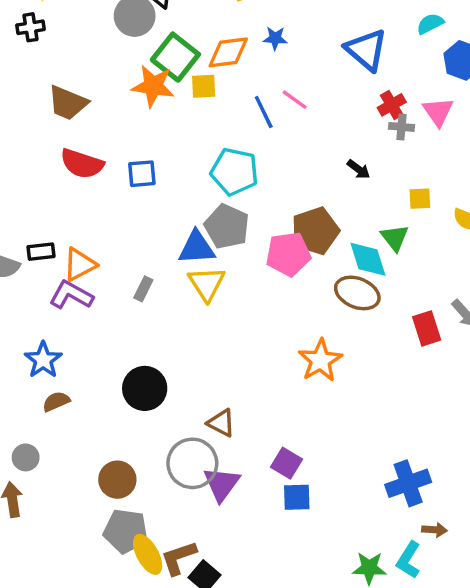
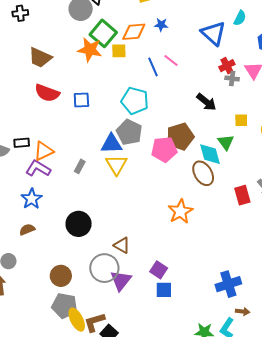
cyan semicircle: (430, 24) -> (240, 18), moved, turned 140
black arrow: (359, 169) -> (206, 102), size x1.5
brown ellipse: (357, 293) -> (203, 173), turned 35
blue star: (43, 360) -> (32, 199), moved

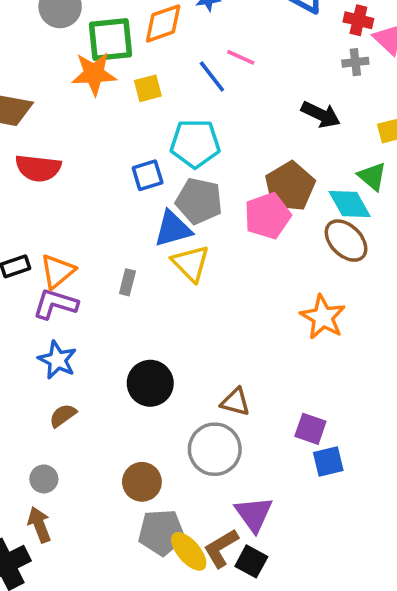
green square: (103, 33) -> (110, 40), turned -32
yellow square: (119, 51) -> (148, 88), moved
red cross: (227, 66) -> (358, 20), moved, turned -35
blue square: (81, 100) -> (148, 175), moved
purple triangle: (121, 281) -> (254, 514), moved

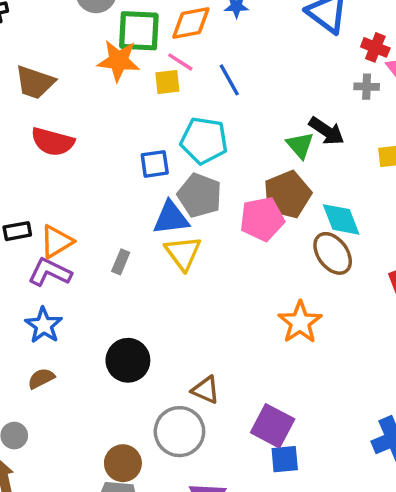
pink line: (241, 57) -> (180, 62), moved
green triangle: (372, 176) -> (300, 145), moved
purple square: (310, 429) -> (273, 426), size x1.4
brown circle: (142, 482) -> (123, 463), moved

